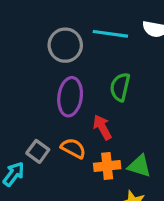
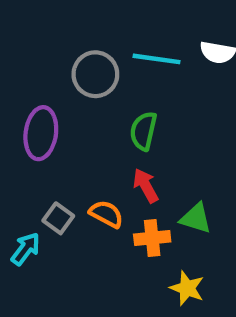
green semicircle: (120, 87) -> (143, 131), moved
purple ellipse: (70, 97) -> (41, 133), moved
green triangle: (139, 166) -> (196, 218), moved

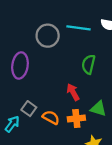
green semicircle: (143, 131) -> (88, 64), moved
orange semicircle: (106, 214) -> (51, 117), moved

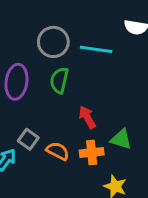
cyan line: (79, 28) -> (96, 49), moved
green semicircle: (88, 64) -> (59, 80), moved

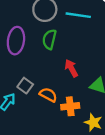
orange cross: (92, 153) -> (70, 106), moved

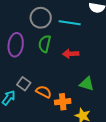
red arrow: (71, 68) -> (71, 54), moved, turned -63

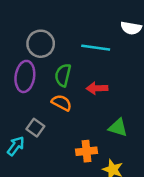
gray circle: (41, 18) -> (41, 44), moved
orange semicircle: (44, 92) -> (62, 103), moved

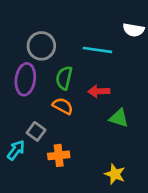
green triangle: (118, 128) -> (119, 118), moved
orange cross: (87, 151) -> (59, 155), moved

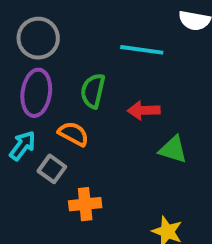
gray circle: (41, 46) -> (38, 38), moved
orange semicircle: (63, 106) -> (73, 134), moved
cyan arrow: (16, 150) -> (23, 146), moved

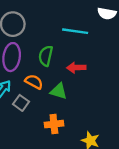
green triangle: (173, 149) -> (59, 91), moved
orange cross: (85, 204) -> (54, 124), moved

